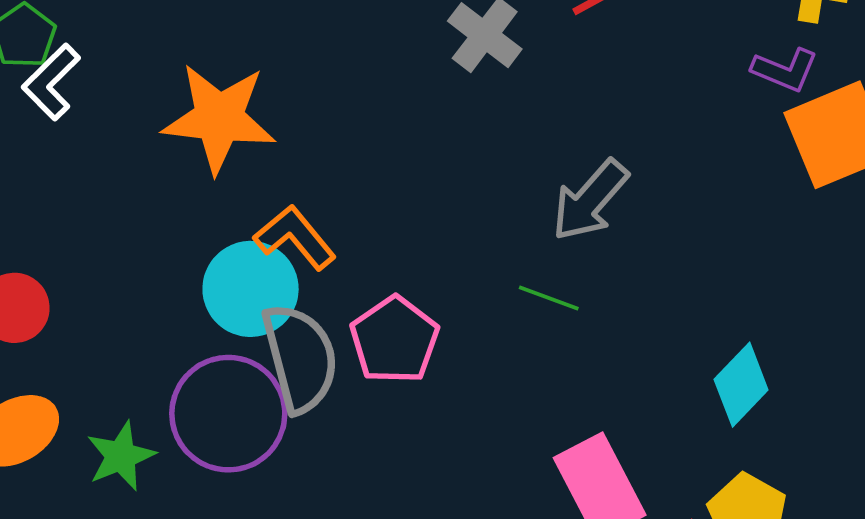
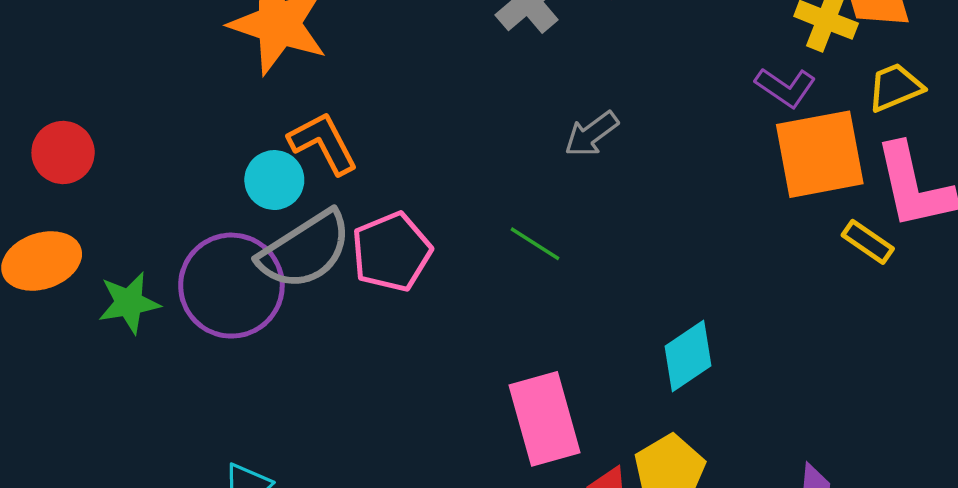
gray arrow: (590, 200) -> (591, 134), moved, size x0.7
cyan circle: (251, 289) -> (274, 180), size x0.7
gray semicircle: (300, 358) -> (305, 250), turned 60

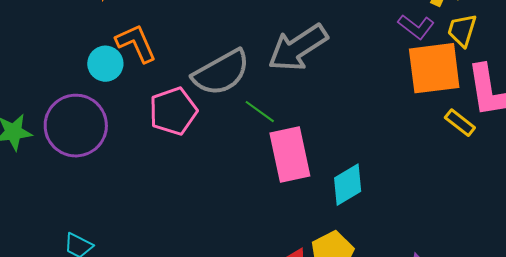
yellow trapezoid: (895, 87) -> (462, 30), moved, turned -54
gray arrow: (591, 134) -> (298, 48), size x1.8
gray semicircle: (305, 250) -> (221, 73), moved
pink rectangle: (545, 419) -> (290, 154), moved

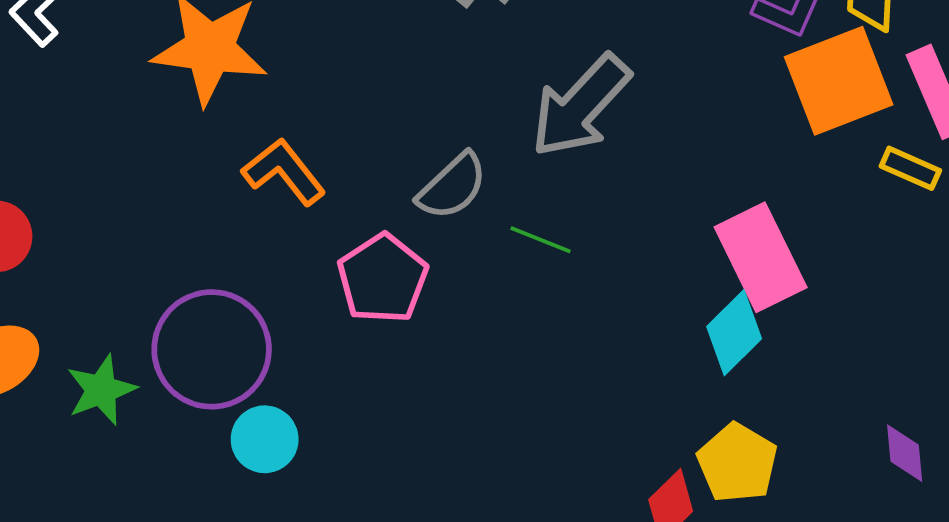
cyan circle: (105, 64) -> (265, 439), moved
gray semicircle: (221, 73) -> (452, 186), size x0.7
pink rectangle: (290, 154) -> (761, 257), moved

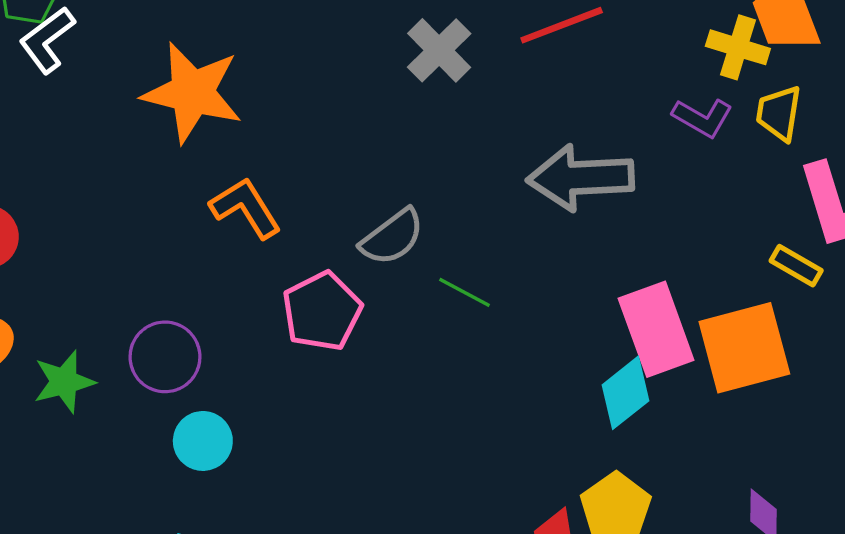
orange square: (839, 81) -> (744, 348), moved
gray arrow: (580, 106) -> (581, 178), moved, turned 38
purple circle: (212, 349) -> (165, 357), size x0.7

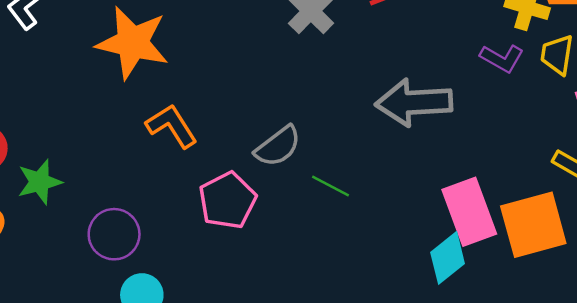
green star: (64, 382) -> (40, 182), moved

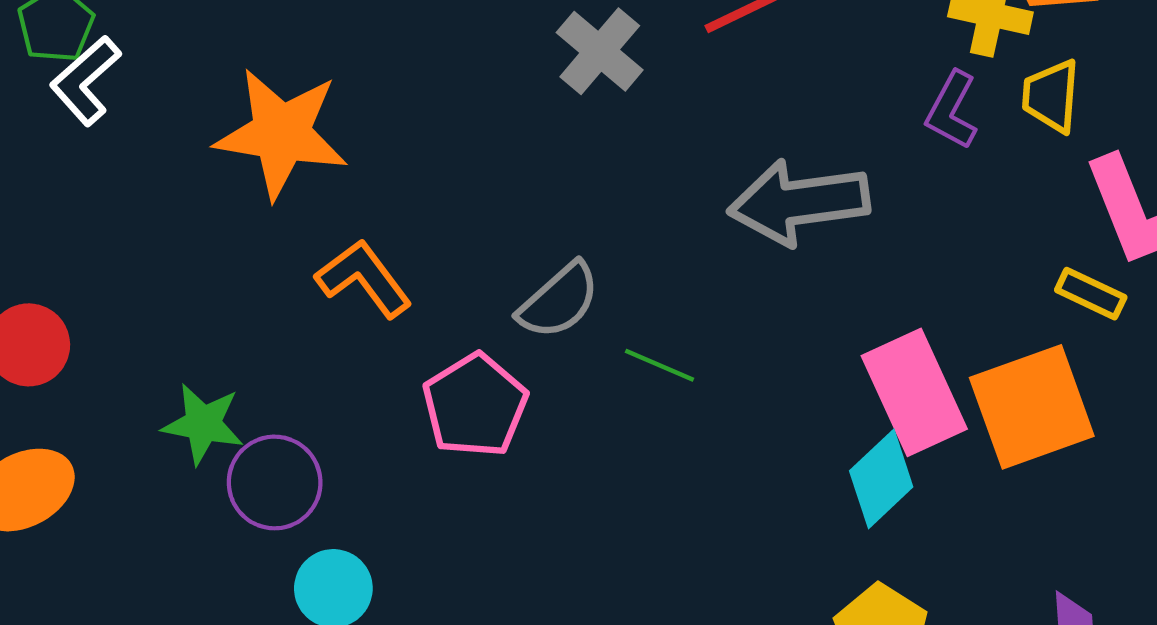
purple L-shape: (502, 58) -> (952, 110), turned 93
green star: (40, 182) -> (203, 424), moved, turned 30

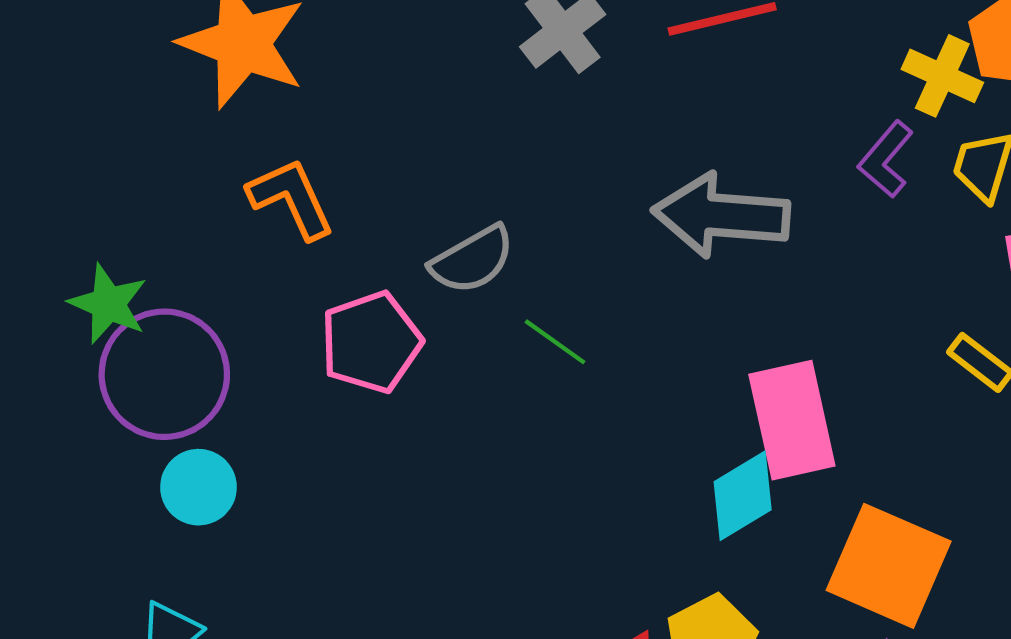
orange square: (1032, 407) -> (889, 566), moved, turned 31
purple circle: (275, 482) -> (164, 374), size x1.4

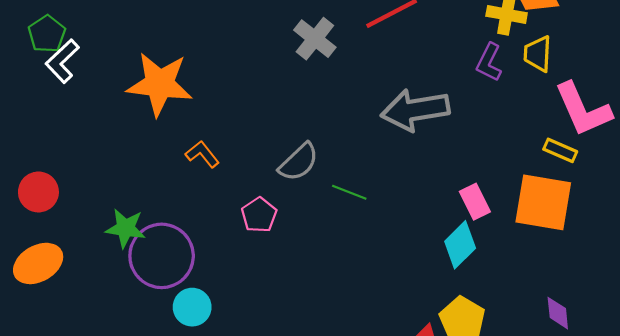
orange L-shape: (291, 198) -> (202, 154), size x0.7
pink pentagon: (371, 342) -> (259, 215), size x0.7
pink rectangle: (792, 420) -> (475, 202), size x0.6
orange square: (889, 566) -> (543, 202), moved

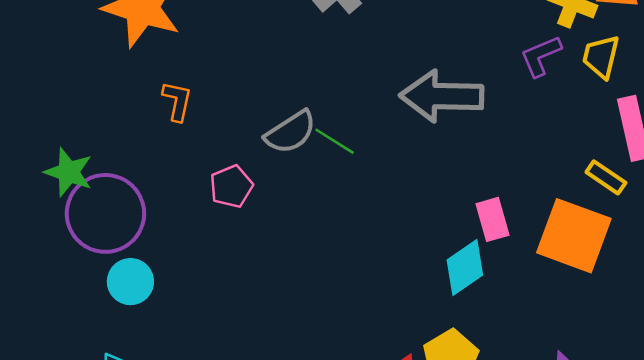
purple L-shape: (489, 62) -> (541, 56), turned 30
orange L-shape: (202, 154) -> (177, 101), turned 40
green line: (349, 192) -> (335, 141), moved

